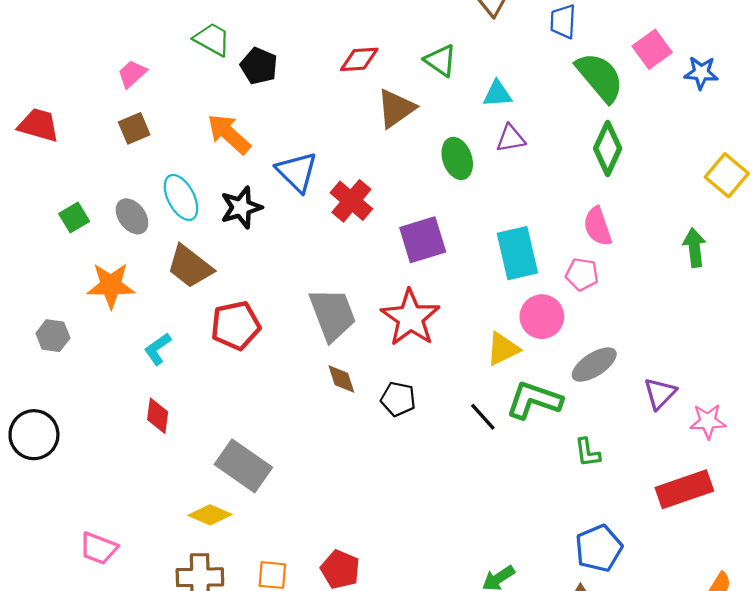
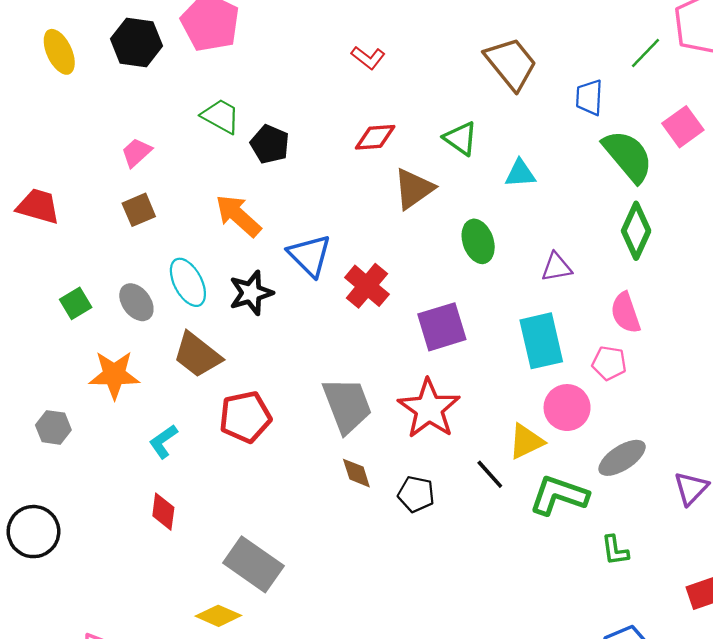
purple triangle: (511, 138) -> (557, 267), moved
black line: (483, 417) -> (490, 474), moved

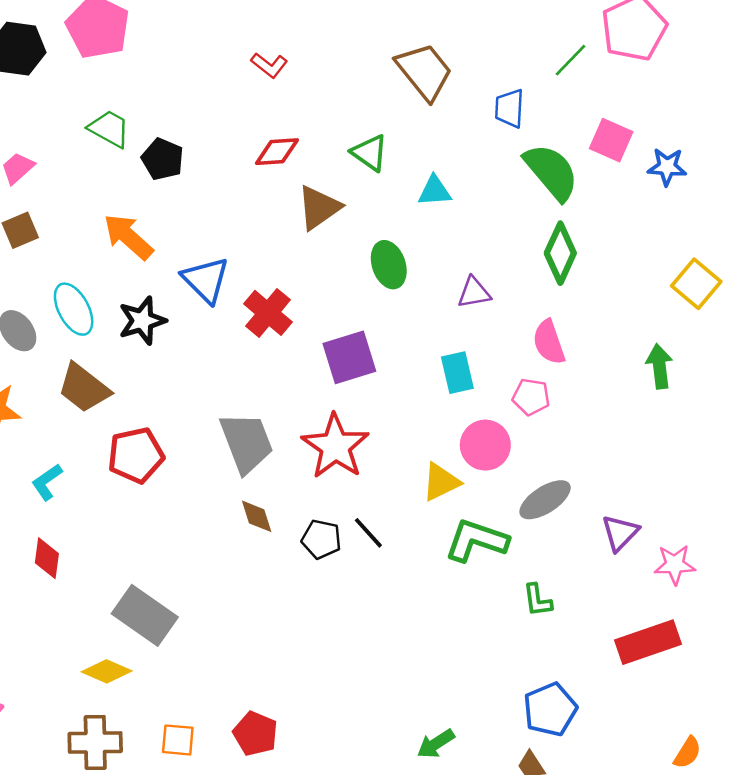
pink square: (683, 127) -> (611, 140), turned -30
cyan rectangle: (541, 341) -> (457, 373), size x0.7
black line: (490, 474) -> (368, 533), moved

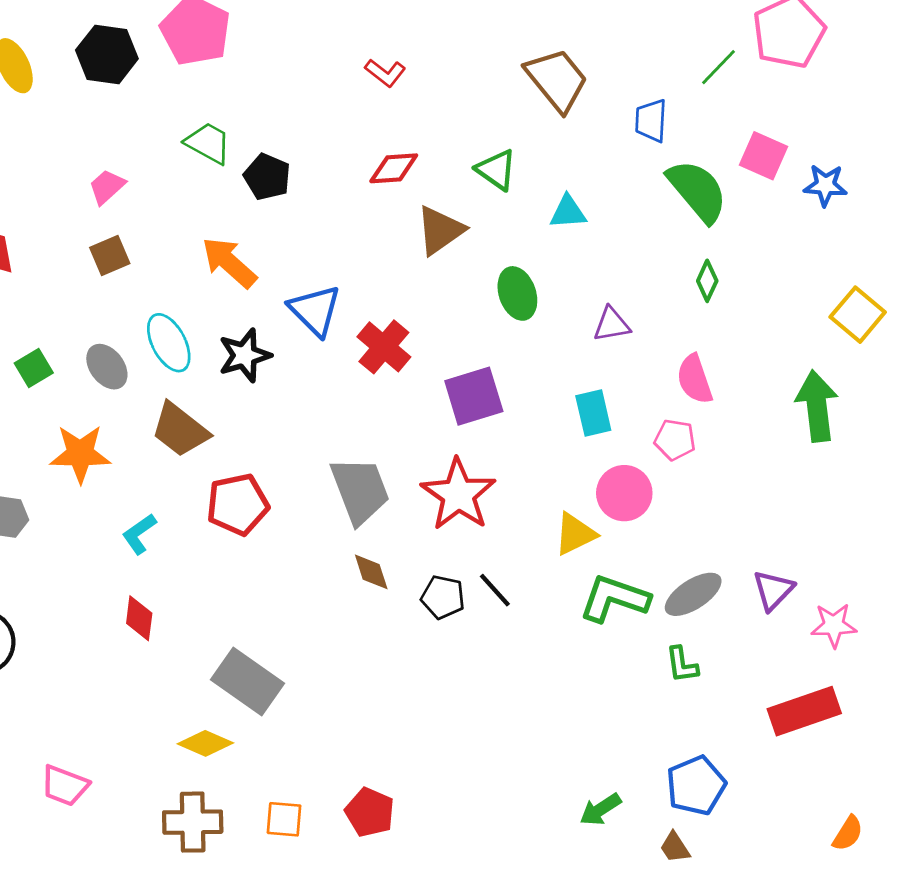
green diamond: (560, 253) -> (707, 281), size x0.6
green arrow: (659, 366) -> (817, 406), size x1.4
gray ellipse: (545, 500) -> (693, 594), moved
green arrow: (436, 744) -> (600, 809), moved

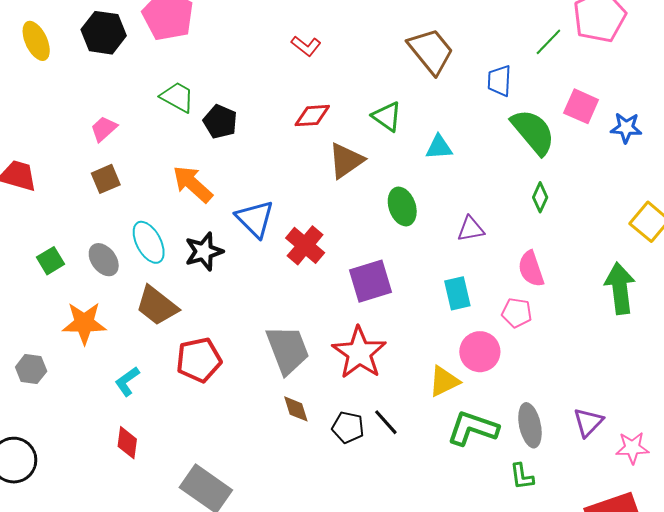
gray ellipse: (693, 594) -> (530, 425), turned -69

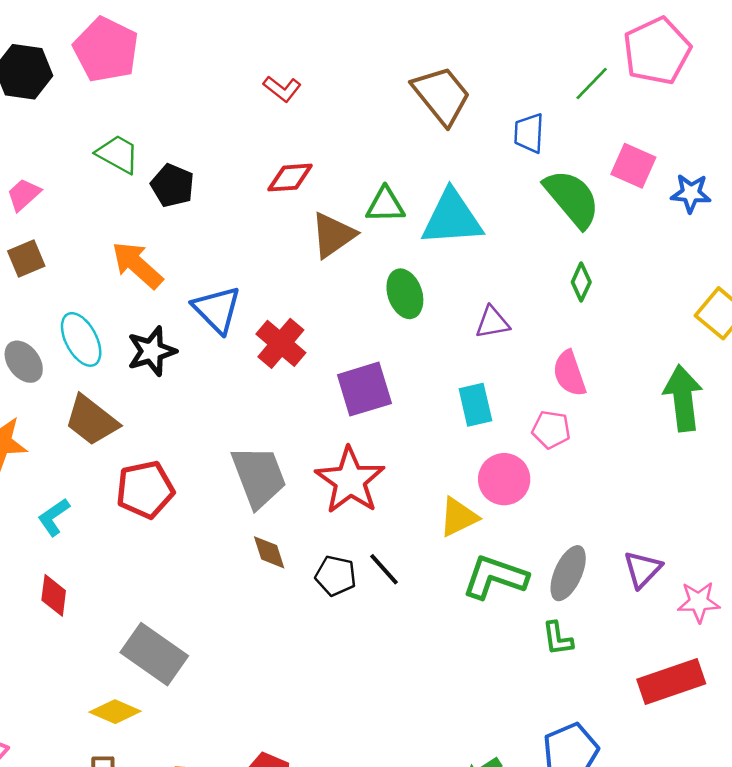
green triangle: (387, 117) -> (385, 205), moved, turned -36
cyan triangle: (439, 147) -> (452, 218), size x1.8
gray ellipse: (530, 425) -> (568, 573), turned 36

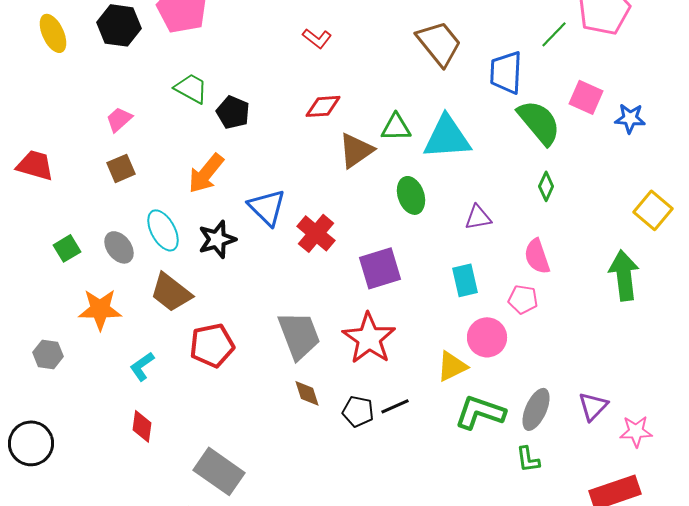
blue trapezoid: (529, 133) -> (506, 72), size x1.4
orange arrow: (137, 265) -> (206, 173), turned -93
black line: (384, 569) -> (395, 406), turned -72

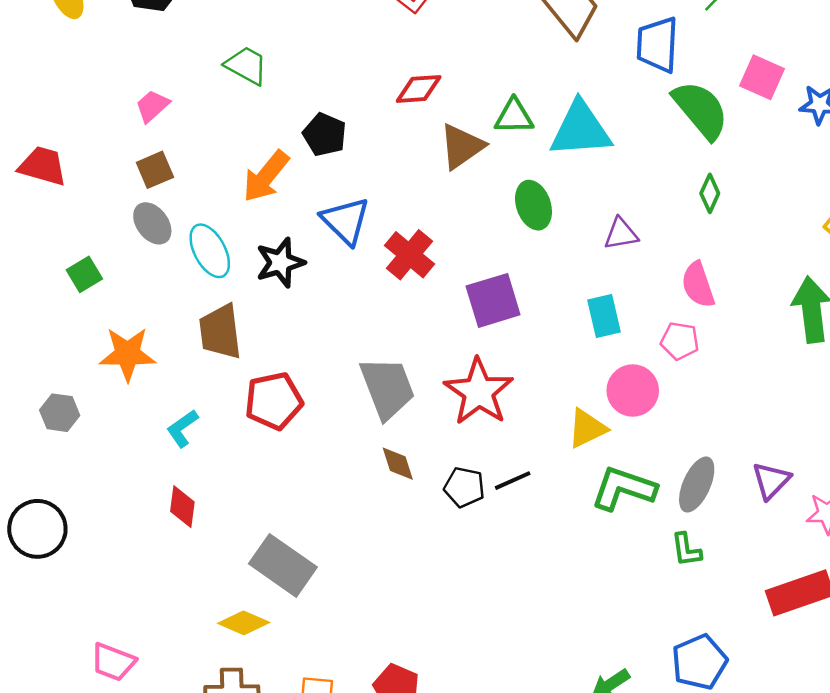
black pentagon: (233, 112) -> (325, 135), moved
gray ellipse: (119, 247) -> (152, 223), moved
brown trapezoid: (171, 292) -> (220, 332), turned 45

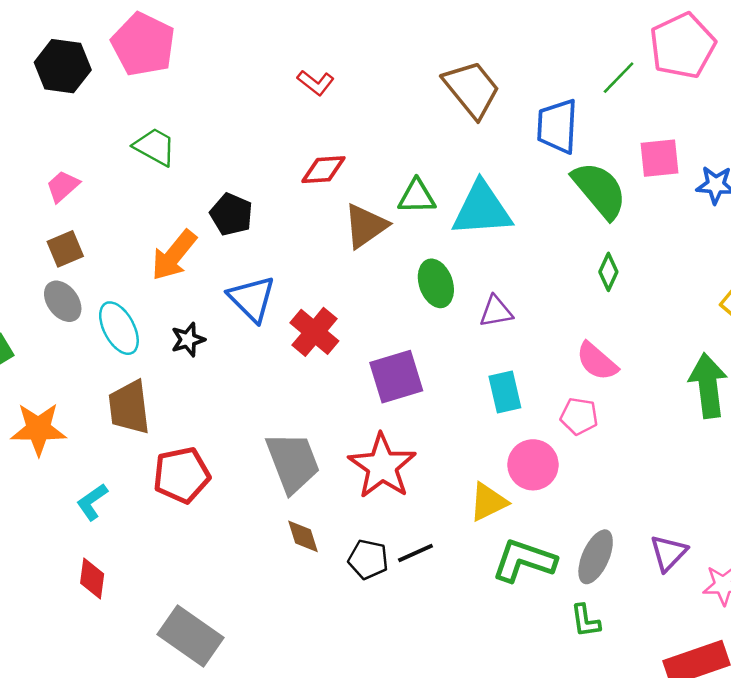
pink square: (762, 77) -> (660, 158), turned -30
purple triangle: (621, 234) -> (496, 311), moved
black star: (280, 263) -> (188, 340), size x0.7
pink semicircle: (698, 285) -> (597, 361), turned -30

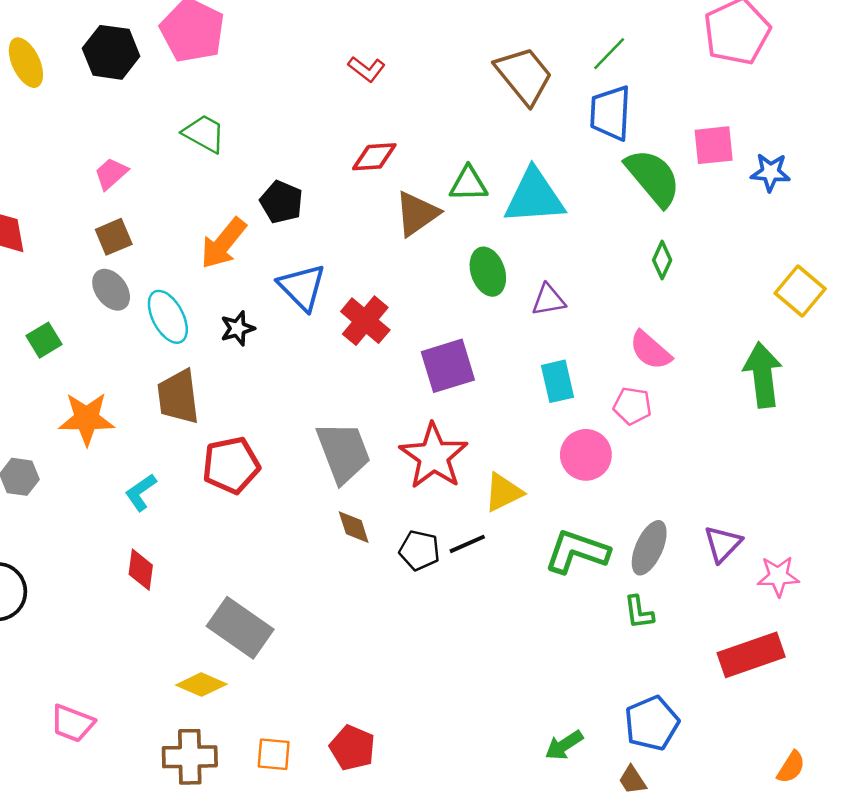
green line: (619, 78) -> (609, 54), moved
yellow triangle: (488, 502) -> (503, 492), moved

